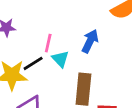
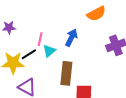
cyan triangle: (60, 59) -> (49, 51), turned 32

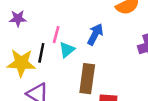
black line: (29, 54) -> (41, 53), turned -49

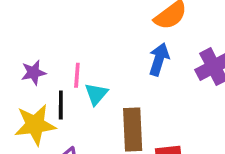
purple star: (18, 19) -> (34, 73), moved
blue arrow: (95, 34) -> (159, 59), moved

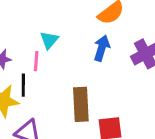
cyan triangle: (96, 94) -> (49, 40), moved

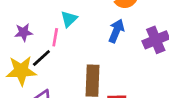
black line: (23, 85) -> (41, 58), turned 42

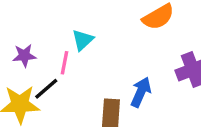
blue arrow: (116, 31) -> (141, 92), moved

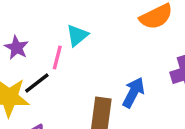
purple star: (24, 56) -> (17, 48), turned 30

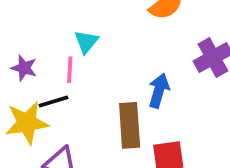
black line: (37, 83) -> (53, 102), turned 32

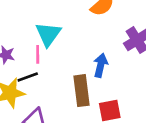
cyan triangle: (86, 42) -> (48, 34), size x1.5

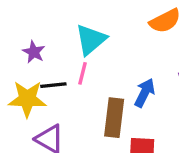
pink line: (38, 54) -> (82, 73), moved

